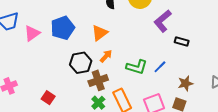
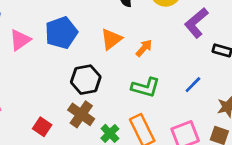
orange arrow: (106, 56) -> (144, 48), moved
green L-shape: (137, 67) -> (146, 87), moved
brown cross: (98, 80) -> (81, 114), moved, turned -36

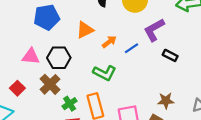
pink triangle: (20, 40) -> (31, 56), moved, turned 30
blue line: (193, 85) -> (132, 48), moved

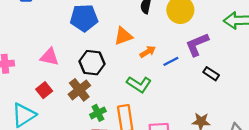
pink triangle: (31, 56) -> (49, 57), moved

